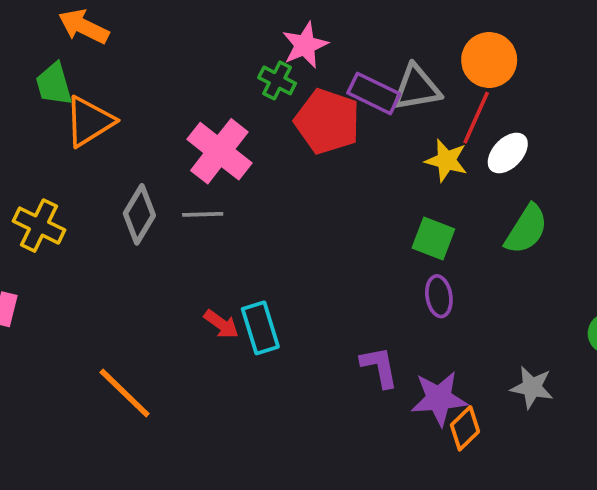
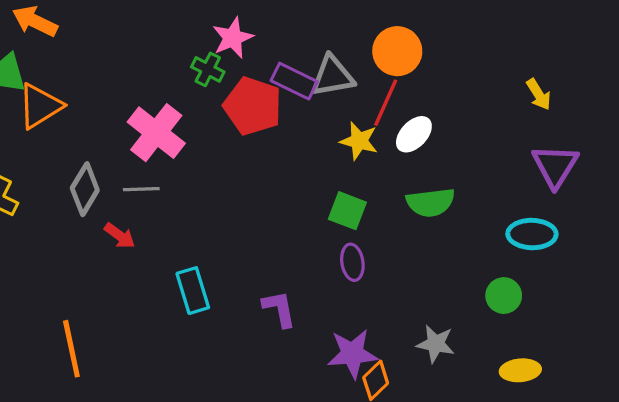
green semicircle: (526, 229) -> (431, 202), turned 51
red arrow: (221, 324) -> (120, 236), moved
purple L-shape: (379, 367) -> (279, 309), moved
orange line: (125, 393) -> (71, 349), turned 34

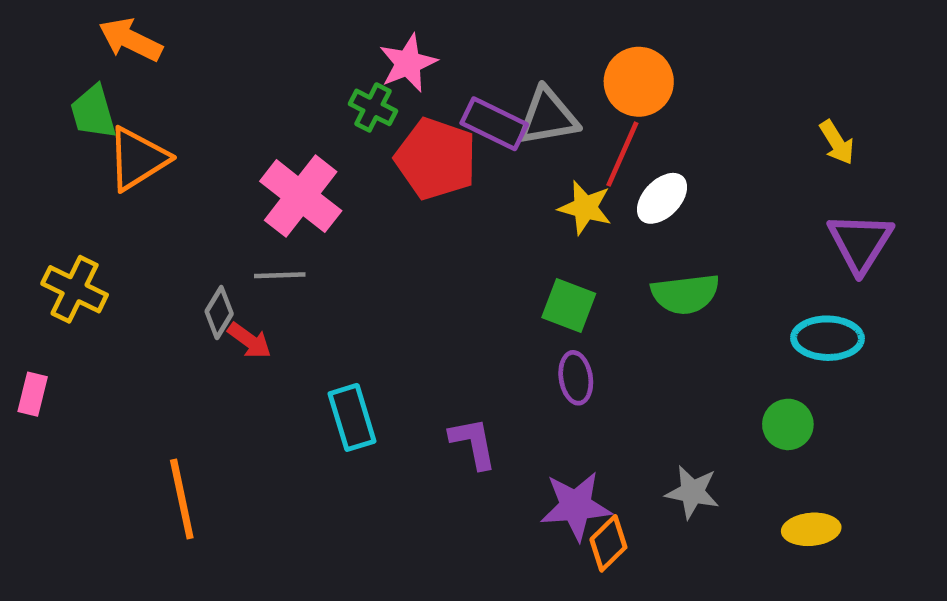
gray diamond: (85, 189) -> (219, 313), moved, size x0.7

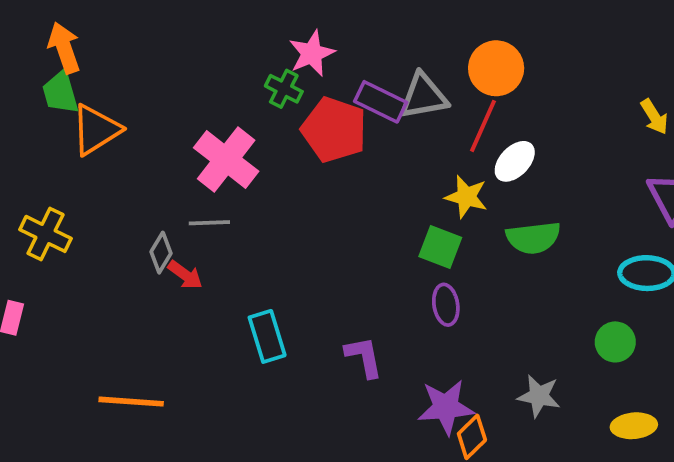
orange arrow: (131, 40) -> (64, 48), moved, turned 45
yellow star: (585, 208) -> (466, 197), moved
orange line: (182, 499) -> (131, 402), turned -74

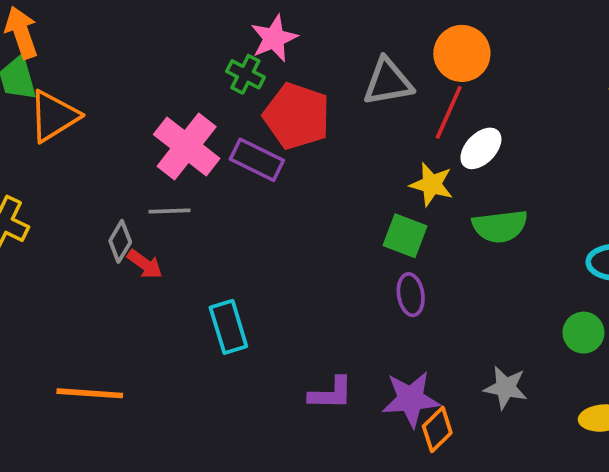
purple rectangle: (381, 102) -> (257, 160), moved
purple L-shape: (364, 357) -> (331, 393), moved, turned 102

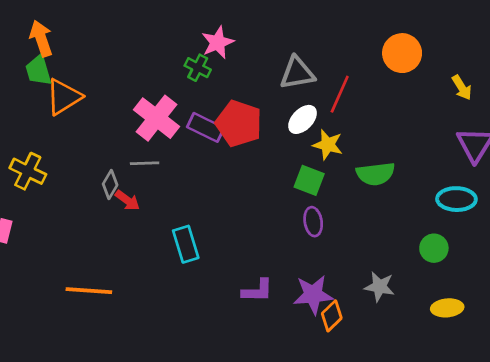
orange circle: (462, 53) -> (402, 53), moved
red pentagon: (297, 116) -> (239, 123), moved
white ellipse: (481, 148) -> (303, 119), moved

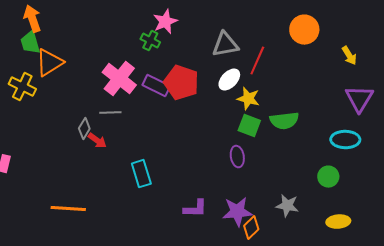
yellow cross: (28, 171) -> (22, 87), moved
green square: (309, 180) -> (249, 126), moved

